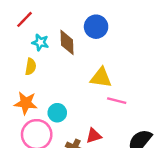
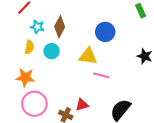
blue circle: (96, 27) -> (105, 32), moved
brown diamond: (67, 42) -> (60, 27), turned 30
cyan circle: (57, 113) -> (52, 51), moved

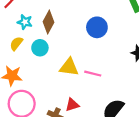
yellow semicircle: (29, 47) -> (16, 43), turned -152
yellow triangle: (88, 56) -> (69, 67), moved

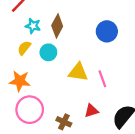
pink line: (93, 74) -> (102, 79), turned 56
red triangle: (72, 105) -> (91, 111), moved

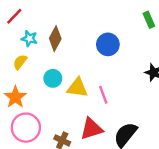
cyan circle: (48, 52) -> (53, 78), moved
orange star: (20, 81) -> (15, 97), turned 30
red triangle: (91, 111) -> (91, 129), size x1.5

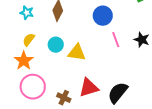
cyan star: (29, 39) -> (27, 13), moved
yellow semicircle: (20, 62) -> (29, 40), moved
pink line: (103, 95) -> (116, 40), moved

